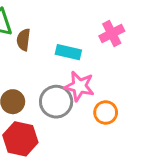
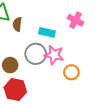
pink cross: (112, 34) -> (75, 20), turned -35
gray circle: (56, 102) -> (36, 54), moved

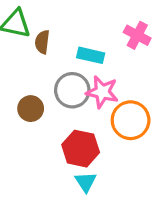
orange circle: (71, 72) -> (131, 120), size x1.5
red hexagon: (15, 90) -> (81, 149), moved

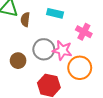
pink cross: (137, 35) -> (84, 32), moved
cyan rectangle: (91, 55) -> (55, 13), moved

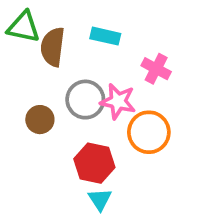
brown semicircle: (25, 19) -> (53, 47), size x1.5

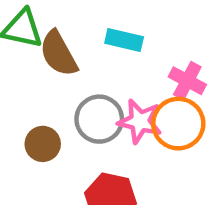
brown semicircle: (53, 47) -> (59, 54), turned -36
orange circle: (149, 132) -> (178, 124), moved

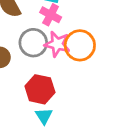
pink cross: (187, 81) -> (51, 15), moved

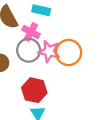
pink cross: (51, 15) -> (31, 32), moved

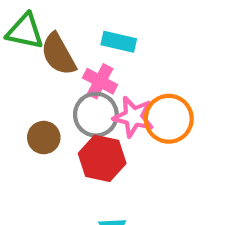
red hexagon: (34, 90) -> (102, 158), moved

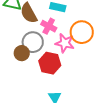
gray circle: (96, 115) -> (33, 42), moved
orange circle: (169, 119) -> (82, 32), moved

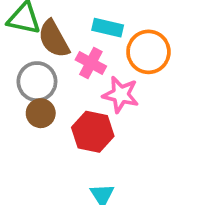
orange circle: (82, 32) -> (148, 52), moved
gray circle: (33, 42) -> (37, 82), moved

